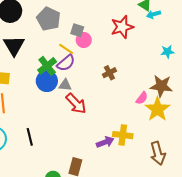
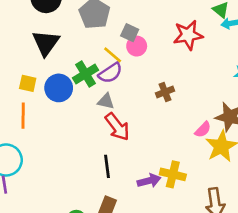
blue circle: (47, 81) -> (59, 88), moved
black line: (30, 137) -> (107, 166), moved

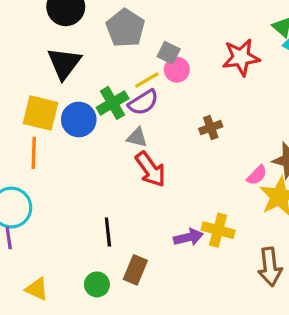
yellow line: (113, 55) -> (147, 80), turned -72
yellow square: (28, 83) -> (40, 113), size x1.6
black line: (107, 166) -> (108, 232), moved

